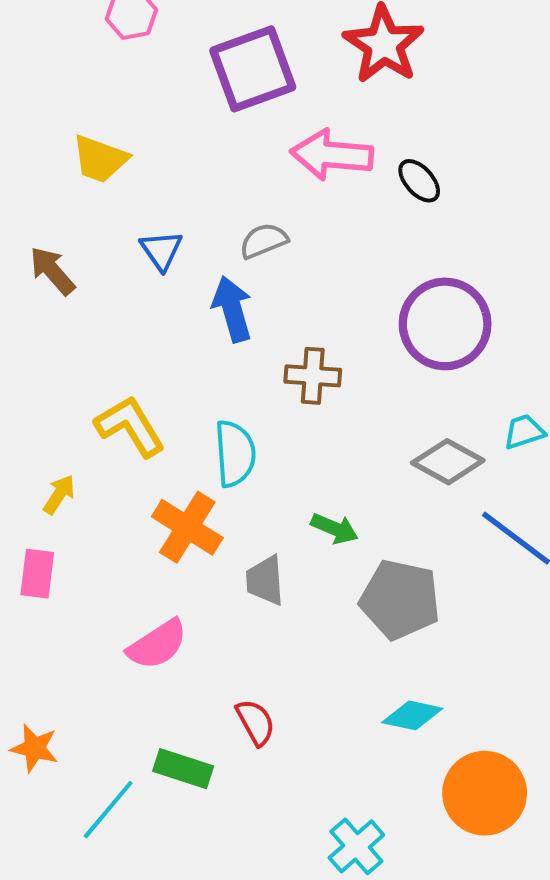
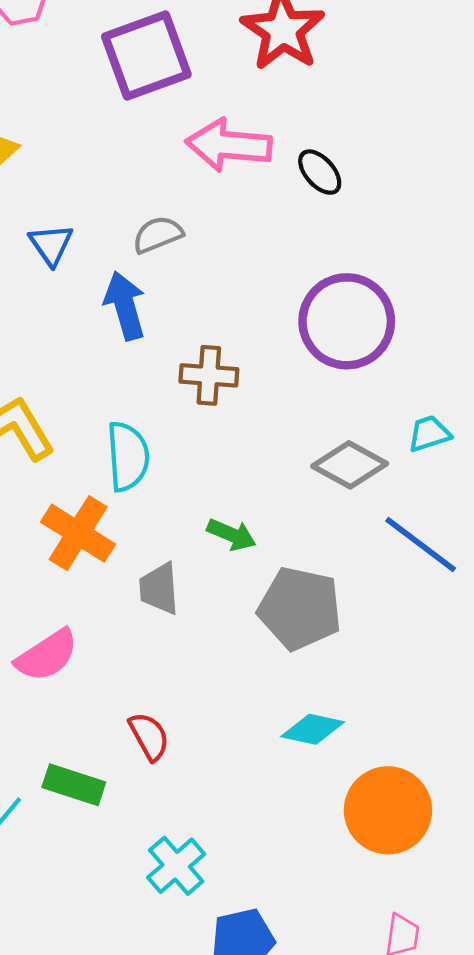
cyan cross: (356, 846) -> (176, 866), moved

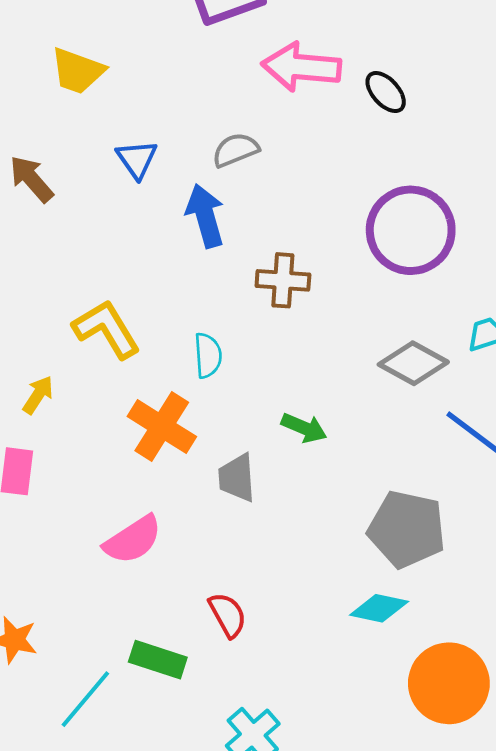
cyan semicircle: (128, 456) -> (208, 355), size x0.7
gray pentagon: (300, 608) -> (407, 529), moved

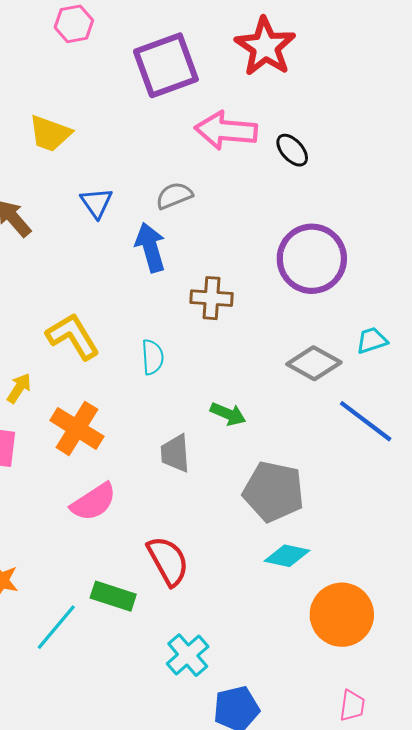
orange cross: (162, 427) -> (77, 428), moved
gray pentagon: (407, 529) -> (274, 492), moved
red semicircle: (228, 615) -> (168, 561), size x1.4

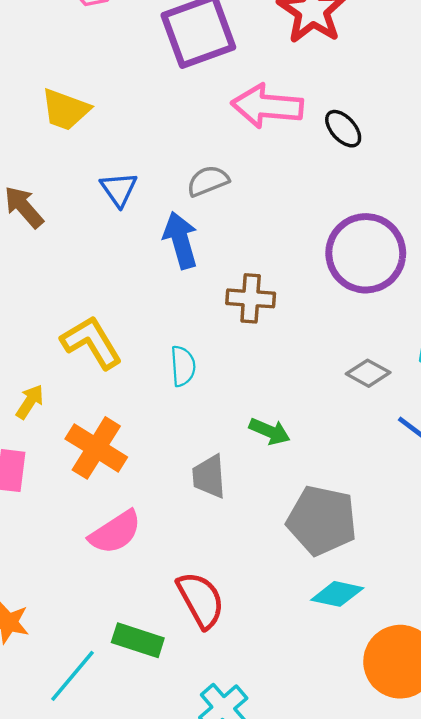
gray diamond: (314, 363) -> (368, 373), size x0.7

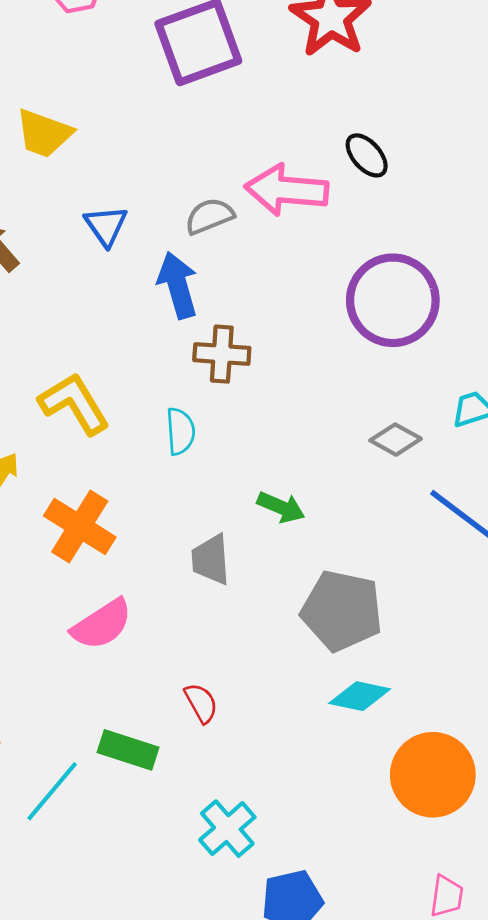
pink arrow: (267, 106) -> (287, 190), moved
brown cross: (251, 298) -> (222, 354), moved
red semicircle: (201, 600) -> (201, 703), size x0.6

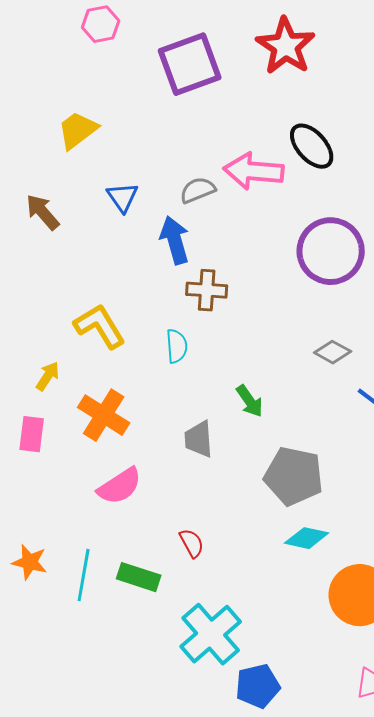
yellow trapezoid: (44, 133) -> (78, 130), turned 123
black ellipse: (367, 155) -> (312, 146), size x1.4
green arrow: (281, 507) -> (250, 401), turned 32
cyan line: (52, 791) -> (84, 575), moved, turned -30
cyan cross: (227, 829) -> (211, 634), size x1.5

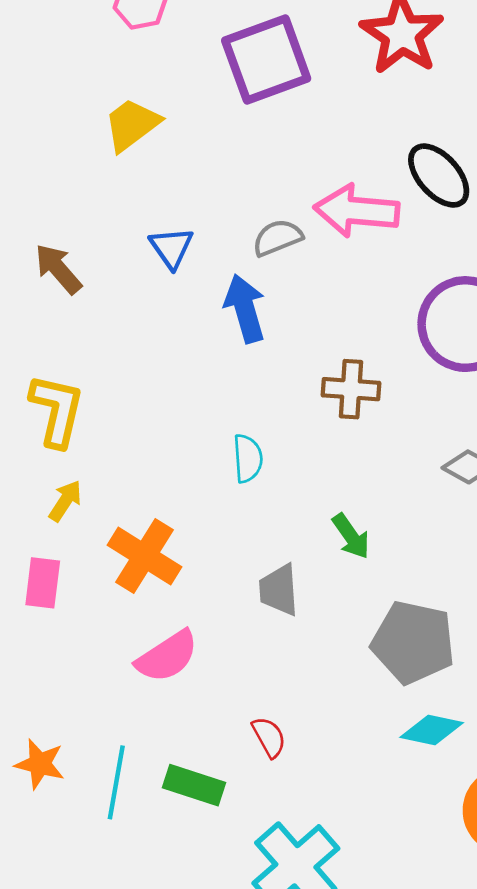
yellow trapezoid: (78, 130) -> (132, 125), moved
brown cross: (207, 290) -> (351, 389), moved
yellow L-shape: (100, 326) -> (57, 410), moved, turned 44

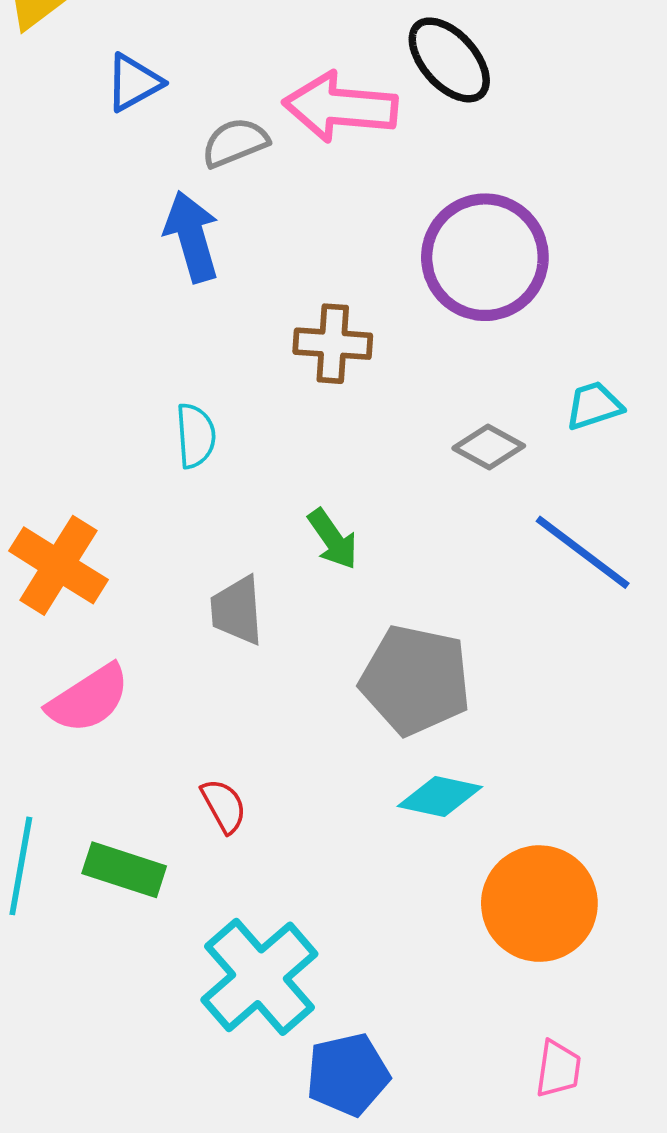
blue triangle: (171, 248) -> (134, 83), moved, turned 36

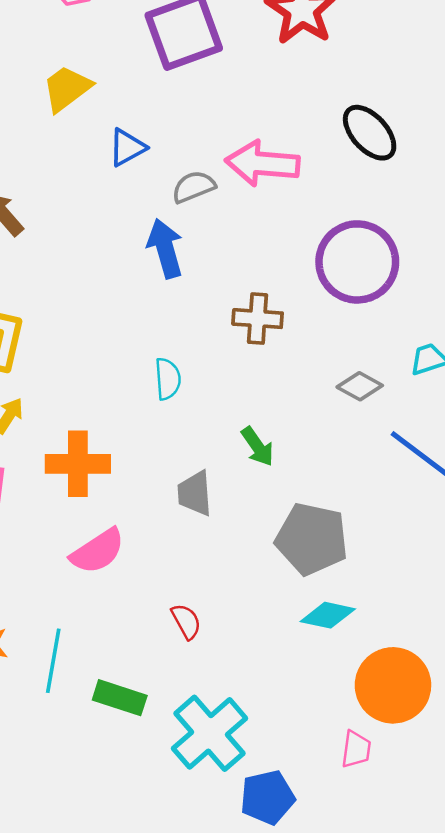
black ellipse: (449, 60) -> (370, 133), moved
orange cross: (58, 565) -> (78, 464), turned -32
green rectangle: (124, 870) -> (120, 698), moved
pink trapezoid: (558, 1069) -> (356, 749), moved

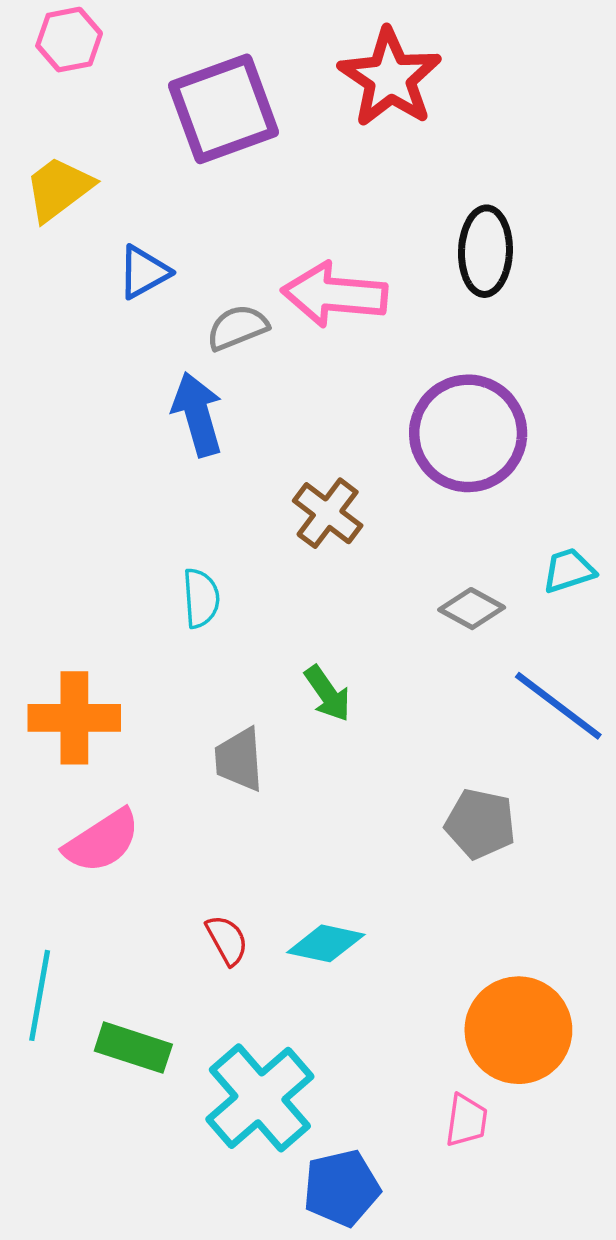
black ellipse: (370, 133) -> (485, 251), turned 44
brown cross: (258, 319) -> (328, 513), turned 33
gray pentagon: (312, 539) -> (480, 824), moved, size x0.7
cyan diamond: (328, 615) -> (326, 943), moved

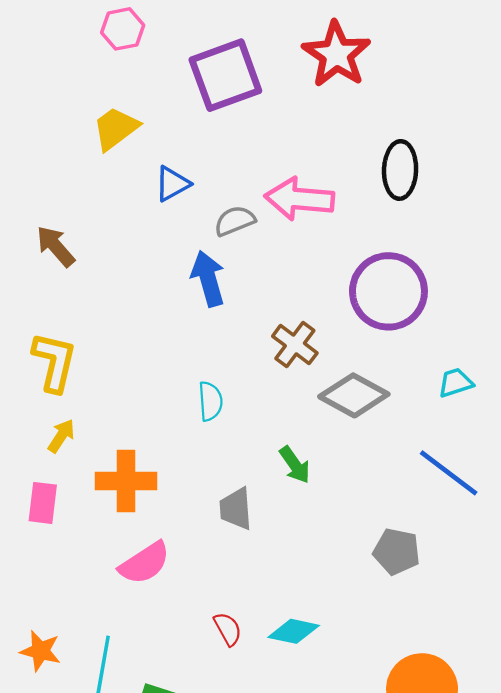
gray diamond: (472, 609) -> (354, 395), moved, size x1.6

